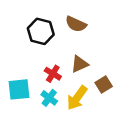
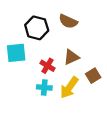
cyan square: (19, 89) -> (16, 53), moved
cyan cross: (49, 98) -> (44, 87), turned -32

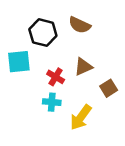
yellow arrow: (69, 87) -> (81, 117), moved

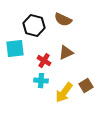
brown square: (109, 88) -> (86, 86), moved

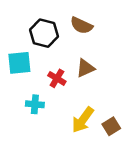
cyan cross: (41, 81) -> (35, 104), moved
brown square: (86, 86) -> (111, 126), moved

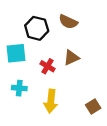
cyan cross: (35, 104) -> (19, 88), moved
yellow arrow: (83, 120) -> (51, 101), moved, turned -30

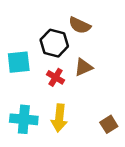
black hexagon: (37, 28) -> (54, 43), moved
cyan cross: (19, 88) -> (24, 119), moved, size x1.5

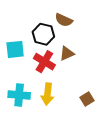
red cross: (56, 77) -> (44, 62), size x1.5

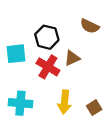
brown semicircle: (64, 20) -> (90, 26), moved
yellow arrow: (47, 94) -> (64, 102), moved

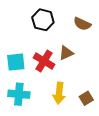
black hexagon: (47, 37) -> (43, 20), moved
cyan square: (16, 54) -> (16, 62), moved

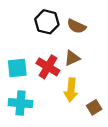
brown semicircle: (82, 24) -> (76, 26), moved
yellow arrow: (59, 93) -> (71, 90), moved

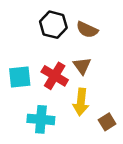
brown triangle: (72, 58) -> (82, 66), turned -42
cyan cross: (21, 103) -> (41, 119), moved

